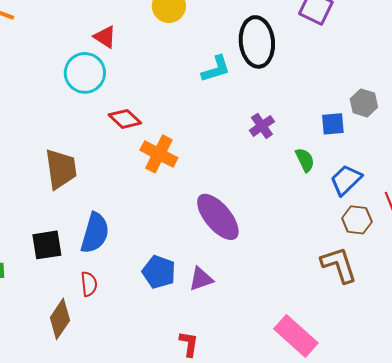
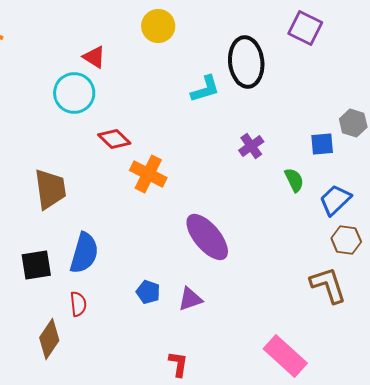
blue pentagon: (159, 272) -> (148, 292), size x0.7

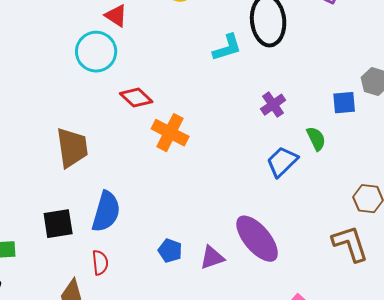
blue trapezoid: (335, 200) -> (282, 162), moved
purple ellipse: (207, 237) -> (257, 239), moved

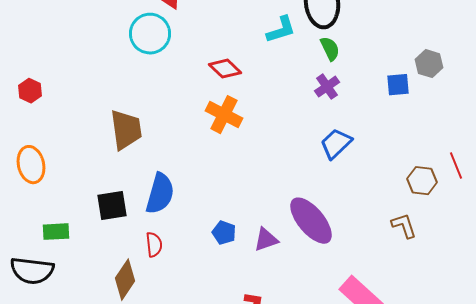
red diamond: (136, 98) -> (225, 69), moved
green semicircle: (316, 139) -> (330, 49), moved
brown L-shape: (350, 244) -> (404, 226), size x0.7

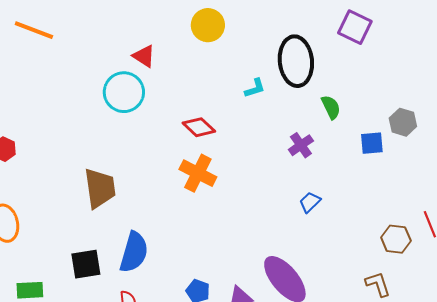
cyan L-shape: (281, 30) -> (255, 88), size x0.7
green semicircle: (330, 49) -> (331, 107), moved
blue trapezoid: (336, 144) -> (310, 202), size x0.7

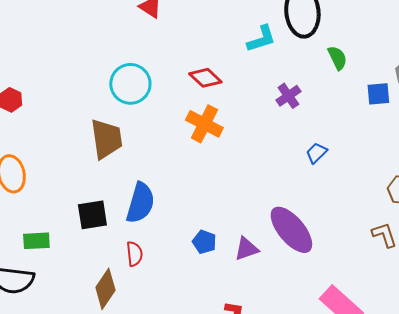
cyan L-shape: (255, 88) -> (261, 39), size x1.4
cyan circle: (124, 92) -> (130, 84), moved
purple cross: (301, 145) -> (288, 96), moved

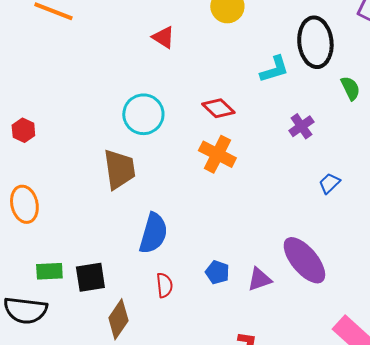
black square: (92, 215) -> (90, 277), moved
red semicircle: (134, 254) -> (164, 285), moved

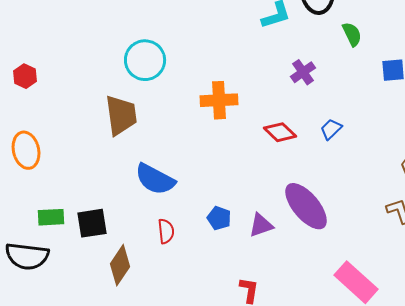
red diamond: (218, 108) -> (280, 132), moved
orange cross: (217, 154) -> (219, 100), turned -30
blue semicircle: (153, 233) -> (155, 179), turned 102

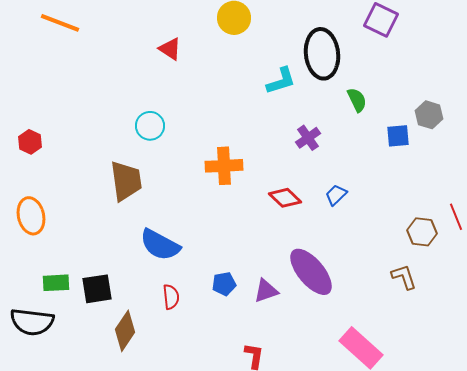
cyan circle: (145, 60) -> (150, 126), size x0.7
blue pentagon: (219, 218) -> (224, 284), turned -30

